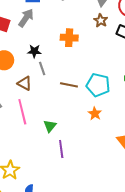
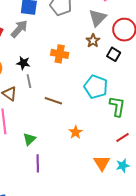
cyan pentagon: (98, 85) -> (96, 87), moved

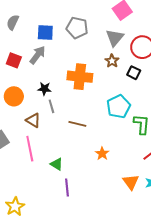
orange cross: (60, 54) -> (80, 77), size x1.4
cyan pentagon: (96, 87) -> (119, 107), turned 30
green triangle: (29, 139) -> (57, 164), turned -40

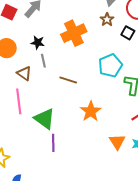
orange cross: (80, 77) -> (74, 33), turned -35
orange star: (102, 154) -> (91, 111), size x1.5
green triangle: (57, 164) -> (45, 119), size x1.6

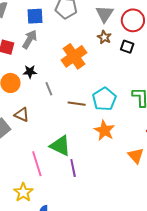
black star: (38, 43) -> (30, 72), moved
cyan pentagon: (110, 66) -> (104, 99), moved
brown triangle: (24, 73) -> (22, 115), moved
pink line: (19, 101) -> (37, 164), moved

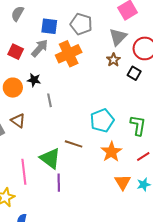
orange cross: (74, 56) -> (69, 54), moved
brown line: (77, 104) -> (74, 144), moved
orange star: (104, 130) -> (111, 152), moved

